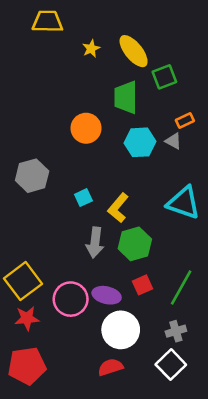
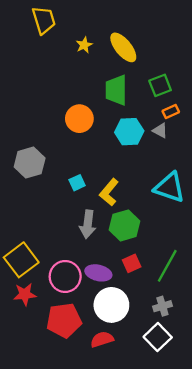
yellow trapezoid: (47, 22) -> (44, 20), turned 72
green square: (164, 77) -> (160, 85), moved
red pentagon: (27, 366) -> (64, 320), moved

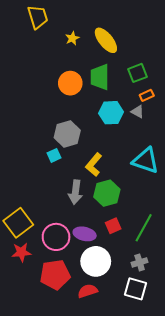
orange circle: (79, 119) -> (70, 83), moved
gray hexagon: (30, 163) -> (67, 134), moved
cyan square: (77, 183) -> (54, 155), moved
white square: (158, 337) -> (135, 289), turned -30

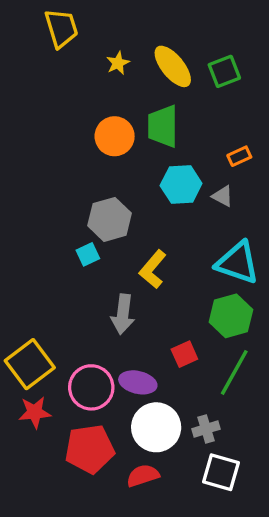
green square: (138, 73) -> (224, 71), moved
gray triangle: (138, 112) -> (223, 196), moved
green hexagon: (107, 193) -> (231, 316), moved
red square: (113, 226) -> (184, 354), moved
gray cross: (140, 262) -> (206, 429), moved

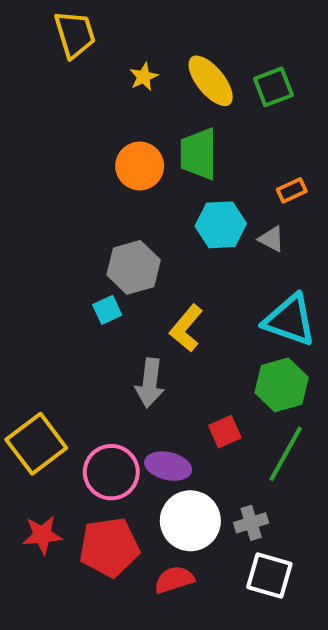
red star: (35, 412) -> (42, 535), moved

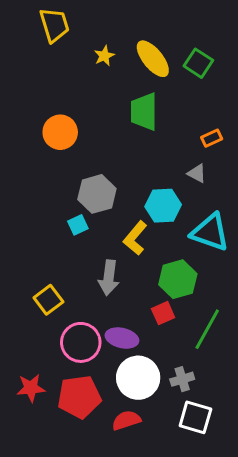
green square: (273, 87) -> (198, 63), turned -36
orange circle: (140, 166) -> (60, 132), moved
cyan hexagon: (221, 225) -> (163, 206), moved
green hexagon: (282, 385) -> (178, 279), moved
yellow square: (36, 444) -> (48, 300), moved, size x0.7

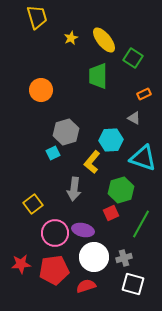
green square: (198, 63) -> (133, 58), moved

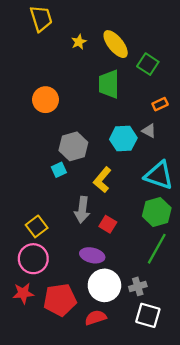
cyan hexagon: (111, 140) -> (123, 139), moved
green hexagon: (121, 190) -> (157, 212), moved
red square: (111, 213) -> (108, 224), moved, turned -35
pink circle: (55, 233) -> (33, 259), moved

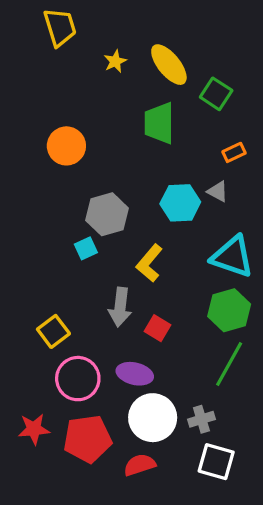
pink circle: (33, 259) -> (78, 379), moved

